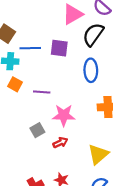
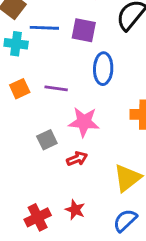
blue ellipse: (91, 70) -> (103, 69), moved
orange square: (15, 84) -> (20, 89), moved, turned 32

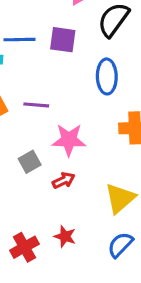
blue ellipse: (103, 69) -> (107, 76), moved

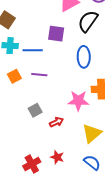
blue line: (20, 40) -> (33, 50), moved
pink star: (69, 140) -> (78, 101), moved
blue semicircle: (120, 245) -> (92, 163), turned 84

